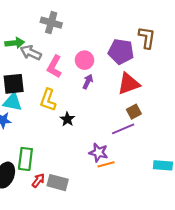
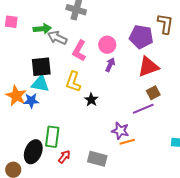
gray rectangle: (58, 183) -> (97, 159), moved

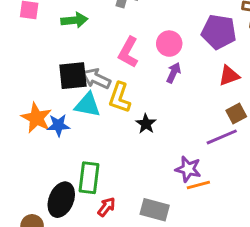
gray arrow: (57, 38) -> (96, 79), moved
red triangle: (148, 67) -> (229, 76), size x0.7
cyan triangle: (40, 84) -> (88, 105), moved

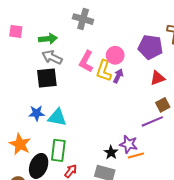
gray arrow: (96, 79) -> (52, 57), moved
yellow L-shape: (120, 98) -> (104, 71), moved
cyan triangle: (88, 105) -> (57, 117), moved
orange star: (36, 118) -> (20, 144), moved
black star: (146, 124) -> (111, 152), moved

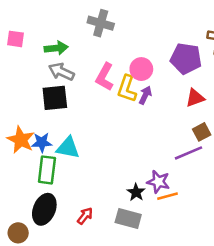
orange star: (20, 144) -> (21, 140), moved
green rectangle: (58, 150) -> (47, 170), moved

